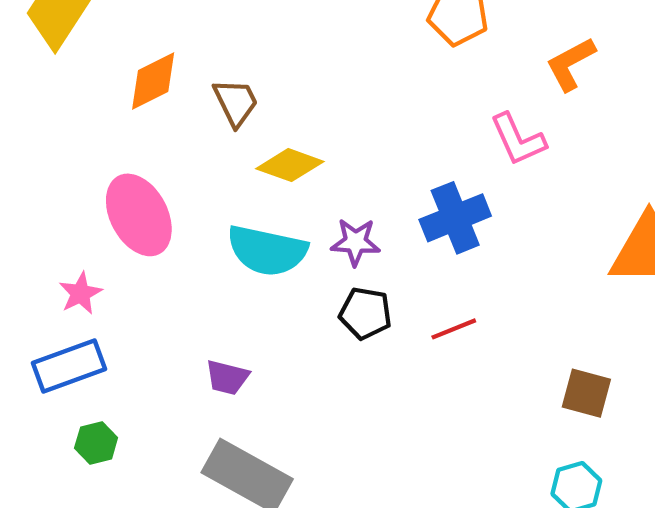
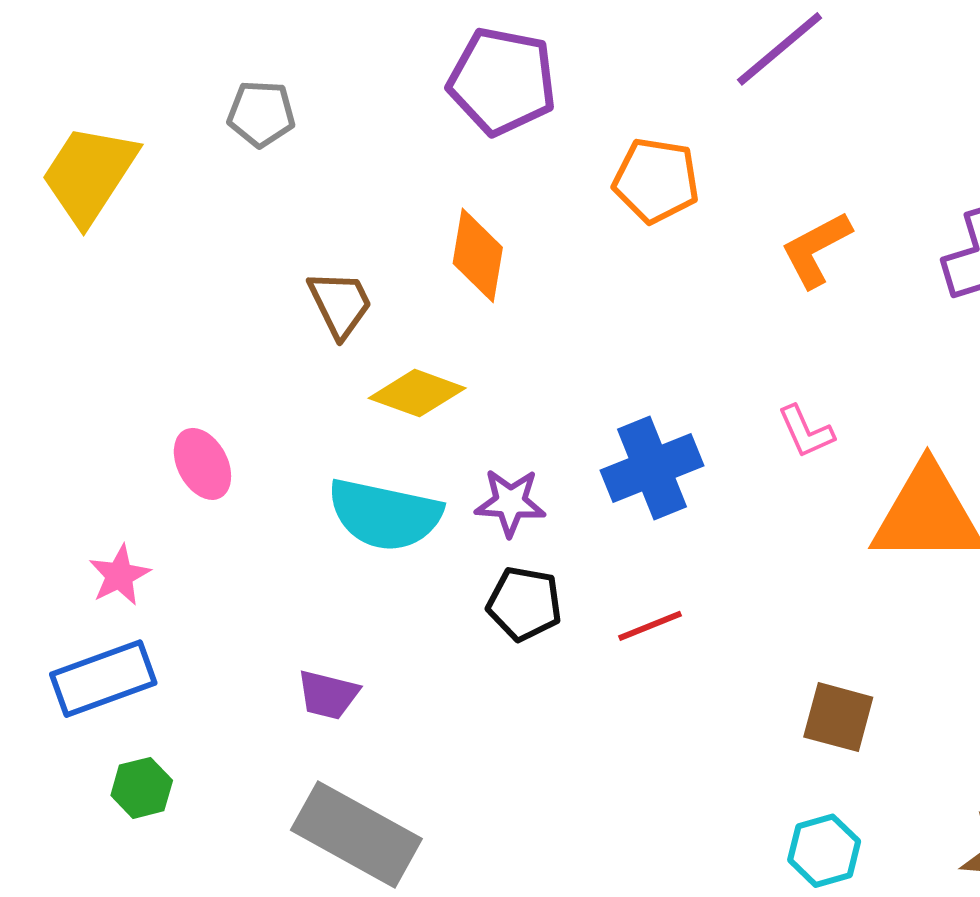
orange diamond: (153, 81) -> (478, 255), moved, turned -54
pink L-shape: (518, 139) -> (806, 432), moved, size x0.7
pink ellipse: (139, 215) -> (202, 464), size x0.6

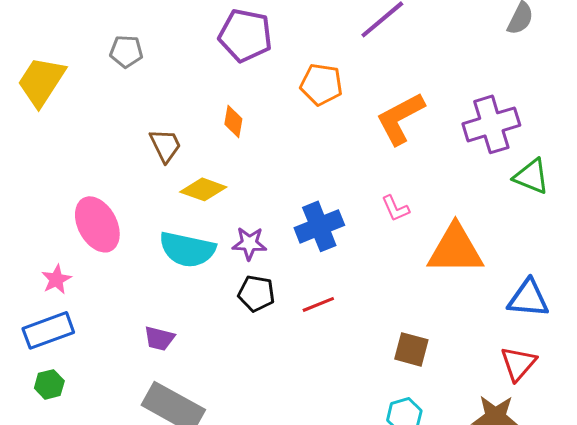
orange L-shape: (816, 249) -> (400, 118), size x1.4
orange diamond: (478, 255) -> (233, 121), size x0.7
pink ellipse: (202, 464) -> (97, 224), size x1.6
green hexagon: (142, 788) -> (49, 384), moved

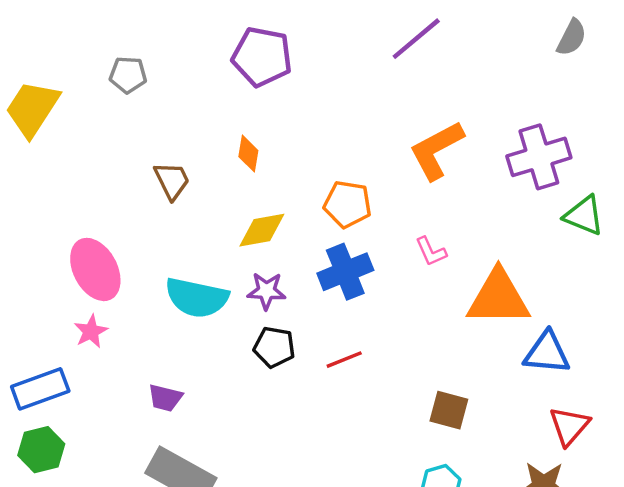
orange pentagon: (321, 84) -> (348, 204), moved
yellow diamond: (203, 189) -> (262, 230), moved, turned -30
pink star: (56, 279) -> (91, 331), moved
blue triangle: (528, 298) -> (547, 353), moved
green hexagon: (49, 384) -> (41, 450), size x1.4

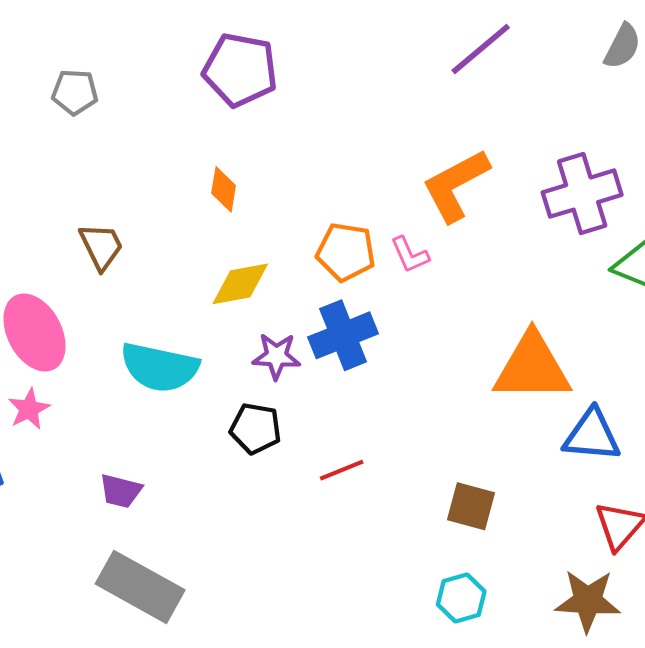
purple line: (416, 39) -> (481, 49), moved
brown trapezoid: (172, 181) -> (101, 246), moved
pink L-shape: (431, 251) -> (410, 255), moved
purple star: (266, 291) -> (276, 356), moved
red line: (344, 360) -> (342, 470), moved

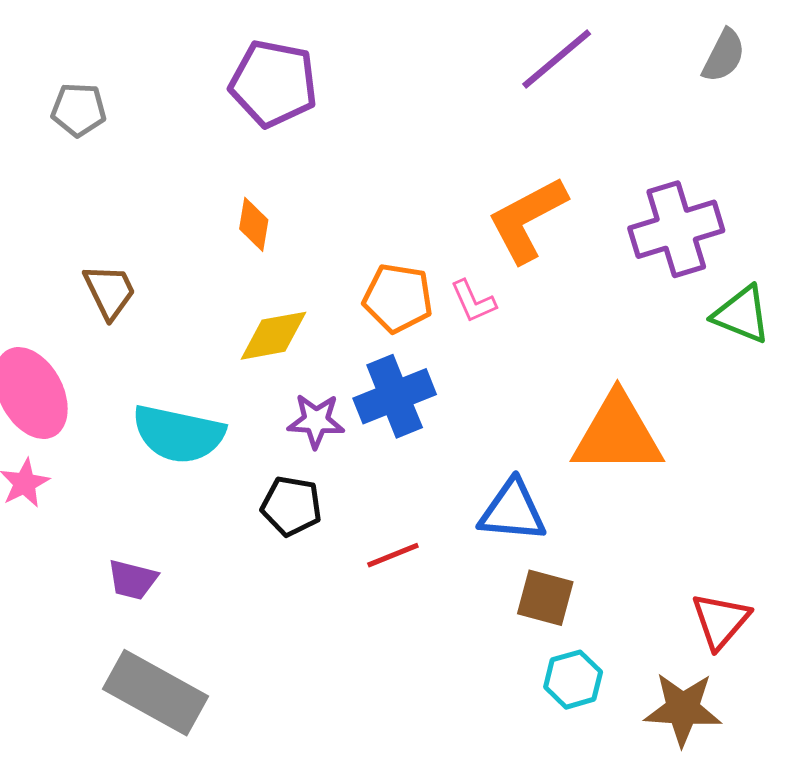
blue triangle: (592, 435) -> (512, 511), moved
cyan hexagon: (461, 598) -> (573, 680), moved

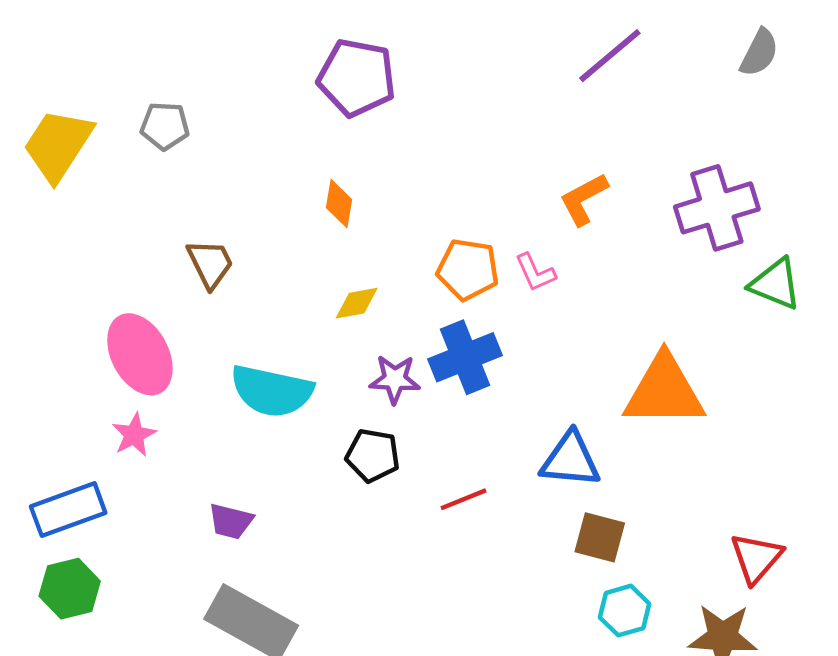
gray pentagon: (79, 110) -> (165, 126), moved
orange L-shape: (527, 219) -> (584, 199), size x0.7
yellow diamond: (273, 336) -> (357, 303), size x0.7

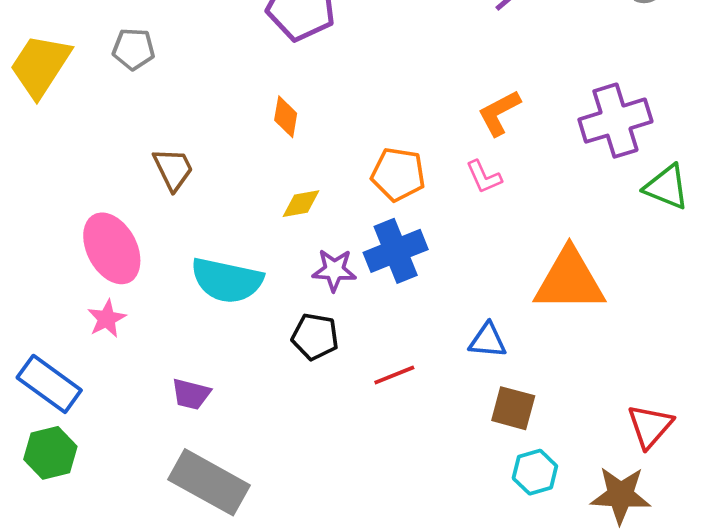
pink L-shape: (535, 272) -> (484, 177), moved
blue triangle: (570, 460) -> (488, 340), size x0.7
blue rectangle: (68, 510) -> (49, 384), turned 56

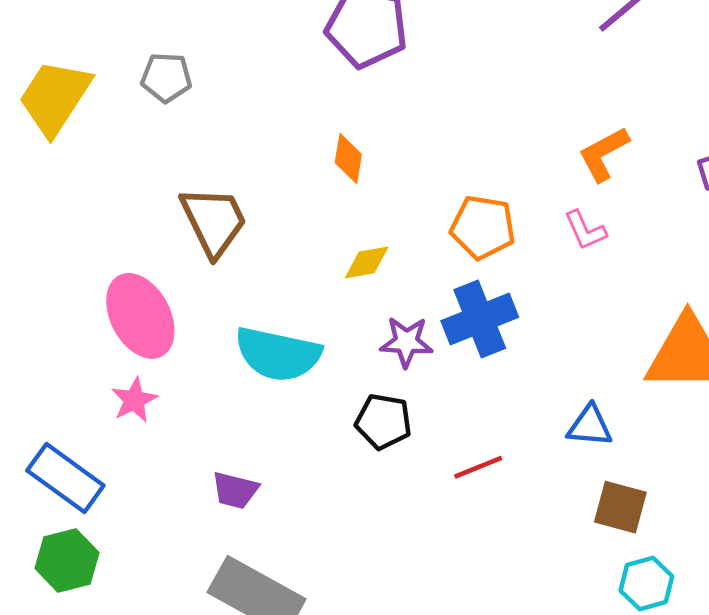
brown trapezoid: (173, 169) -> (214, 221), size x1.4

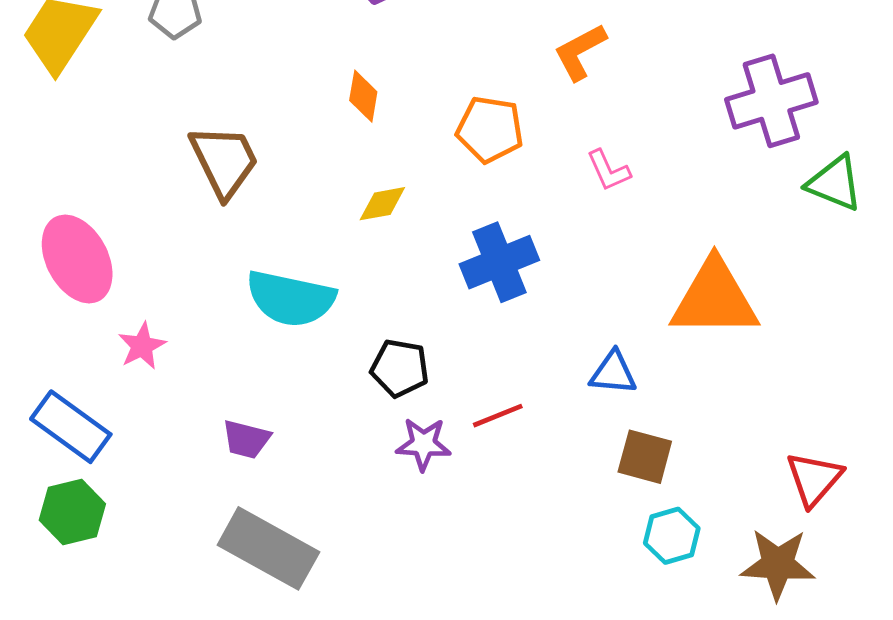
orange L-shape: (604, 154) -> (580, 52), moved
orange pentagon: (483, 227) -> (490, 129), moved
pink ellipse: (140, 316) -> (77, 259), moved
purple star: (406, 342) -> (423, 444), moved

